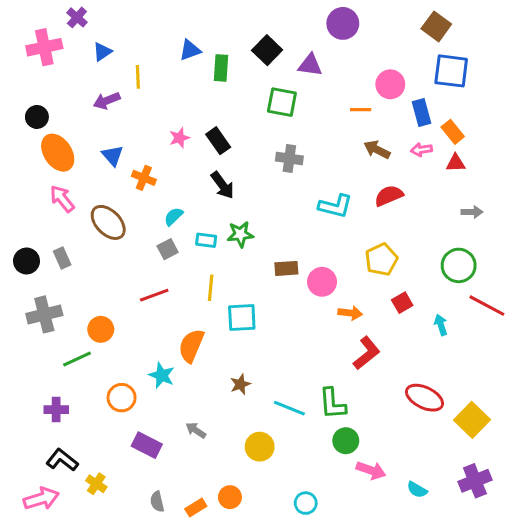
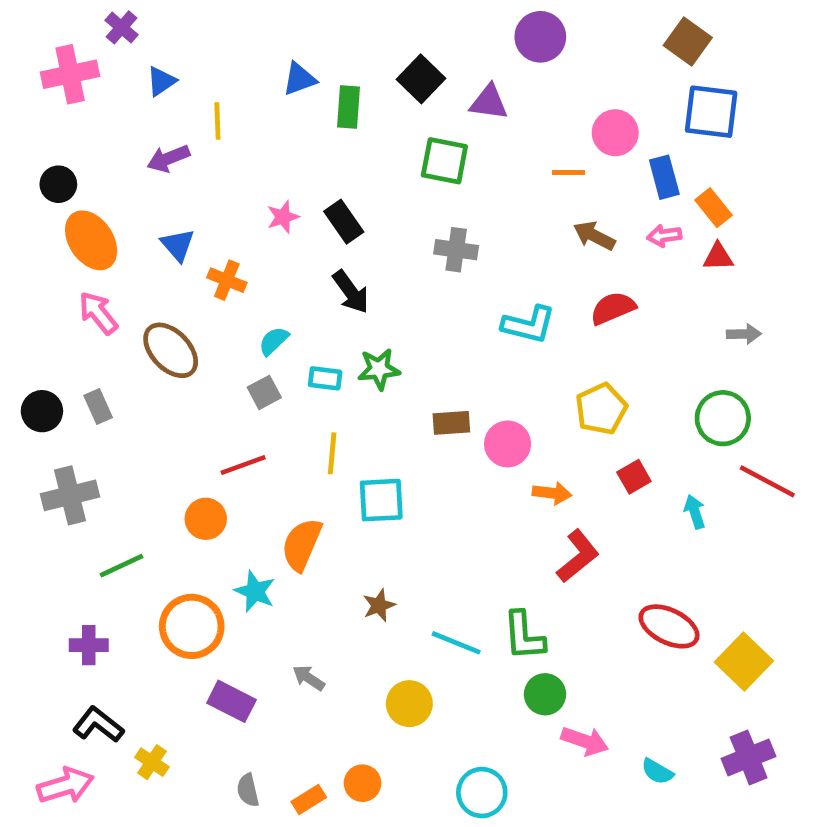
orange circle: (101, 329) -> (206, 519), moved
orange circle: (122, 398) -> (192, 626), size x1.4
cyan circle: (306, 503) -> (482, 793), size x1.4

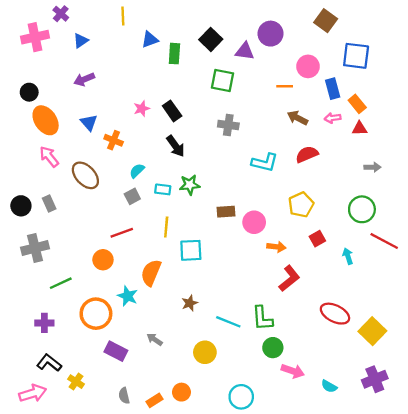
purple circle: (540, 37) -> (271, 34), moved
brown square: (688, 41) -> (326, 21), moved
yellow line: (217, 121) -> (123, 16), moved

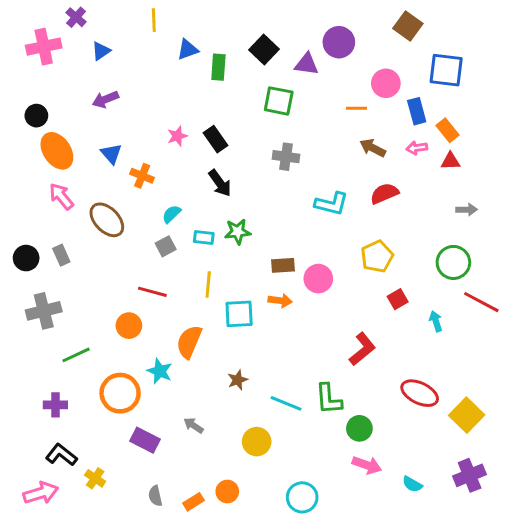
red line: (122, 233) -> (152, 292), turned 35
orange arrow: (276, 247) -> (280, 301), moved
green circle: (273, 348) -> (359, 428), moved

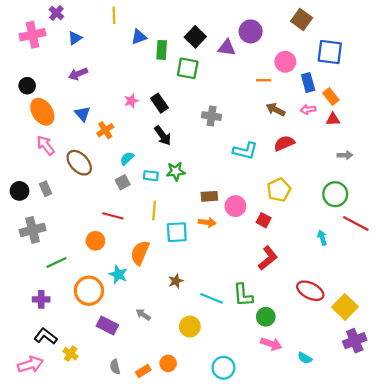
green square: (279, 101) -> (188, 68), moved
orange cross: (142, 176) -> (105, 130), turned 35
red square: (398, 299) -> (264, 220), moved, turned -32
purple cross: (470, 475) -> (355, 341), moved

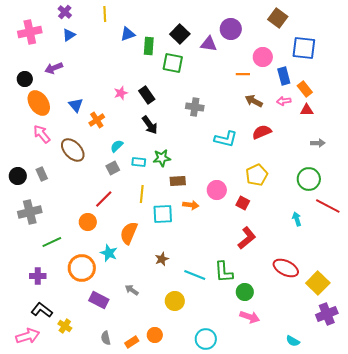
purple cross: (56, 13) -> (65, 12), moved
purple arrow: (78, 74) -> (54, 68), moved
brown rectangle: (209, 196) -> (178, 181), moved
red line: (113, 216) -> (104, 199), turned -60
cyan semicircle: (305, 358) -> (293, 341), moved

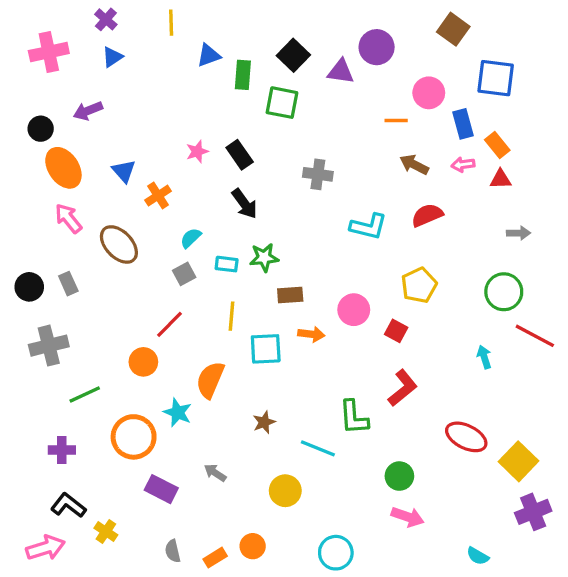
green L-shape: (224, 272) -> (354, 417), moved

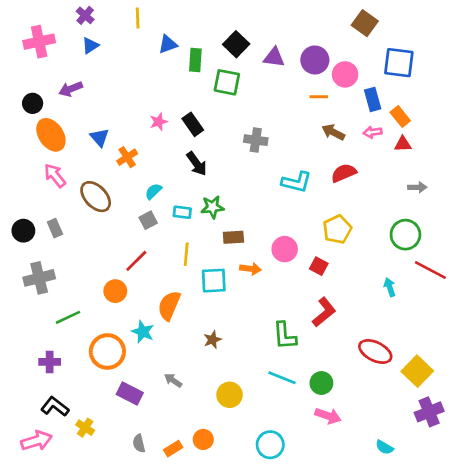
purple circle: (377, 47) -> (315, 60), moved
cyan line: (318, 448) -> (282, 378), moved

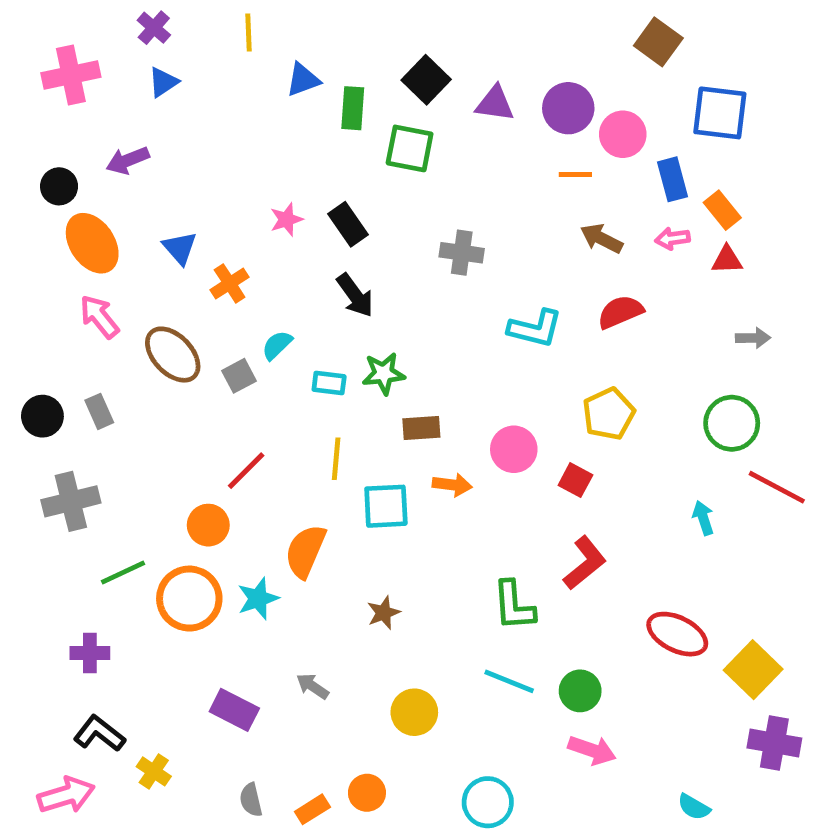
gray square: (148, 220) -> (239, 376), moved
cyan star: (143, 332) -> (258, 599), turned 30
orange circle: (107, 351) -> (189, 599), moved
purple cross: (429, 412) -> (774, 743), turned 32

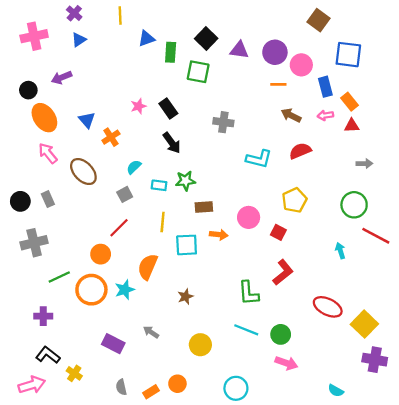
gray square: (239, 376) -> (125, 194), moved

